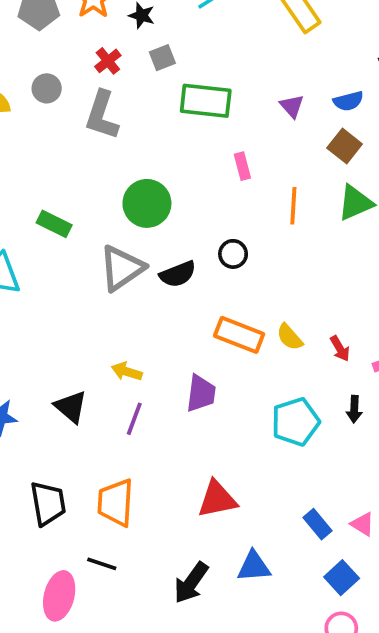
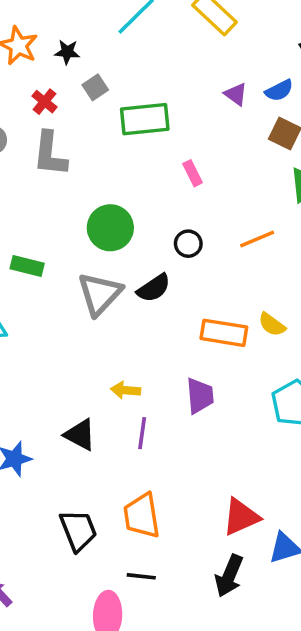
purple triangle: (292, 106) -> (236, 94), moved
orange line: (293, 206) -> (257, 239), moved, turned 76
black circle: (233, 254) -> (188, 244), moved
red triangle: (217, 499) -> (241, 517), moved

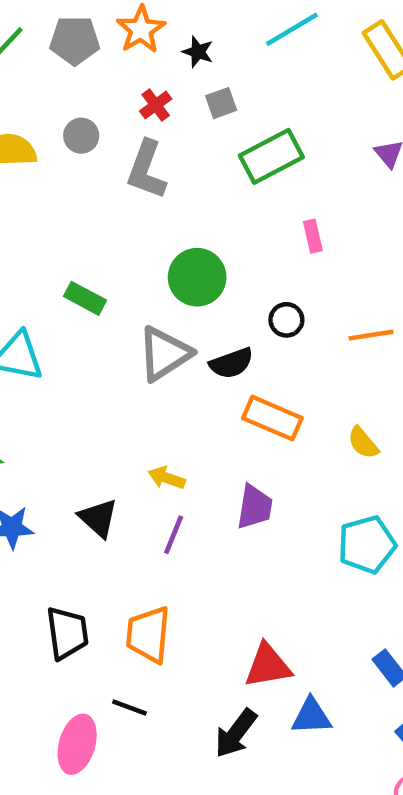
green rectangle: (145, 119) -> (271, 156), turned -36
orange rectangle: (224, 333) -> (272, 418), moved

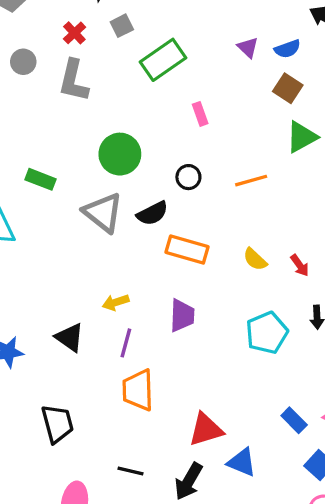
gray triangle: (164, 354) -> (103, 212), turned -42
yellow arrow: (167, 478) -> (116, 302), turned -30
orange trapezoid: (148, 634) -> (138, 390), moved
black line: (129, 707) -> (130, 471), moved
blue triangle: (311, 716) -> (242, 462), turned 32

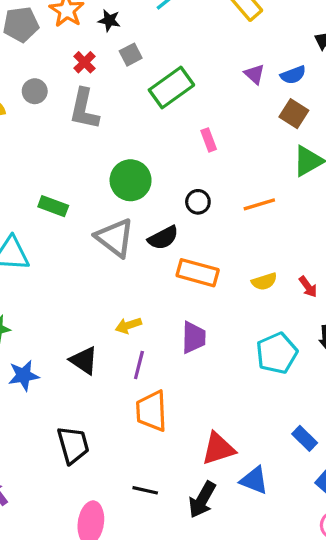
yellow semicircle: (255, 259) -> (264, 281), turned -60

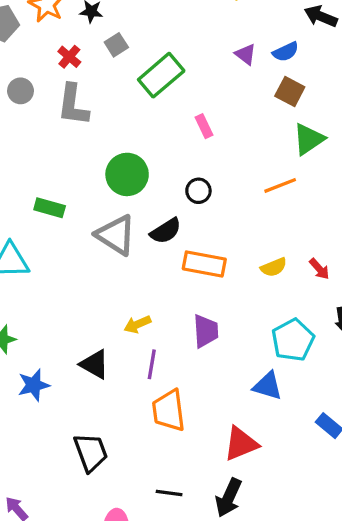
orange line: (259, 204) -> (280, 185), moved
blue triangle: (254, 480) -> (268, 386), moved

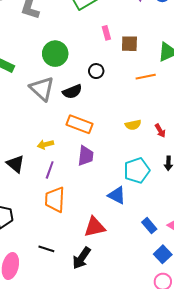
brown square: (290, 91) -> (129, 44), moved, turned -36
orange rectangle: (204, 264) -> (79, 124), moved

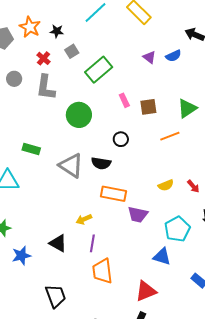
green circle: (55, 54) -> (79, 115), moved
black semicircle: (72, 92) -> (101, 163), turned 42
purple trapezoid: (86, 156) -> (138, 215), moved, turned 105

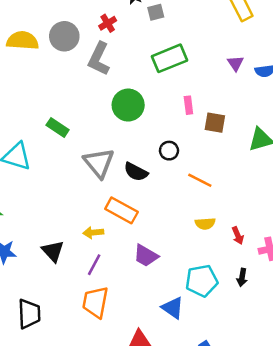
gray square: (72, 51) -> (156, 12), moved
gray circle: (14, 79) -> (64, 36), size x1.5
orange line: (170, 136) -> (200, 180), moved, turned 30
orange rectangle: (114, 194) -> (121, 210), moved
purple trapezoid: (138, 215) -> (146, 256), moved

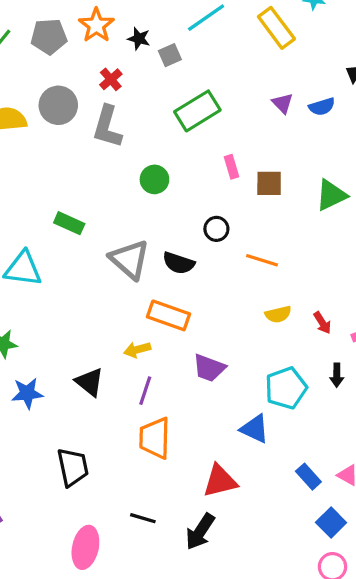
green circle: (128, 105) -> (154, 179), size x0.7

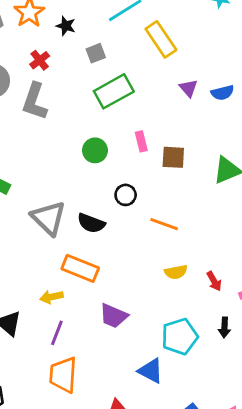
yellow rectangle: (276, 28) -> (161, 39), moved
gray square: (170, 55) -> (96, 53), moved
green circle: (154, 179) -> (95, 150), moved

